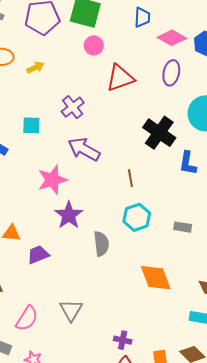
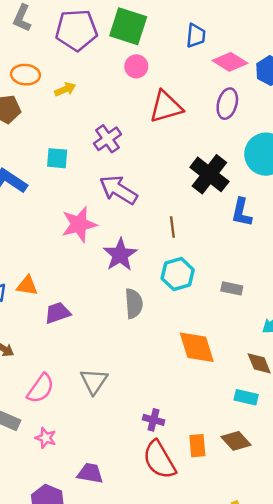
purple star: (69, 215) -> (120, 255), moved

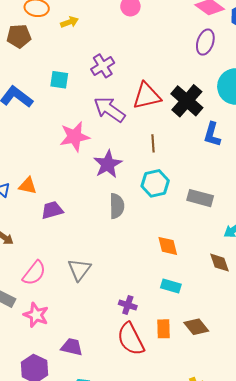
red triangle: (166, 107) -> (147, 96), moved
gray rectangle: (232, 288) -> (200, 198), size x1.4
orange diamond: (197, 347) -> (168, 246), size x0.7
cyan rectangle: (246, 397) -> (171, 286), moved
pink star: (46, 438) -> (36, 315), size x1.4

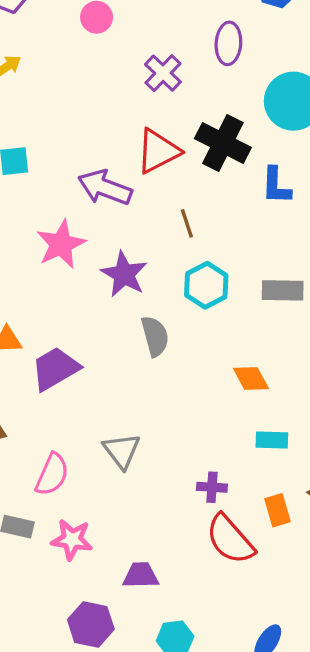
purple cross: (103, 66) -> (163, 73), moved
purple trapezoid: (52, 210) -> (55, 369), size x1.4

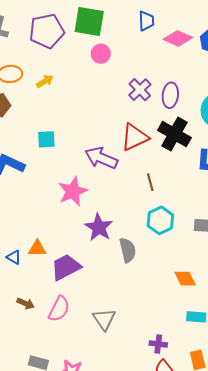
purple ellipse: (228, 43) -> (170, 95), moved
purple star: (124, 274) -> (99, 227), moved
pink semicircle: (52, 474) -> (59, 309), moved

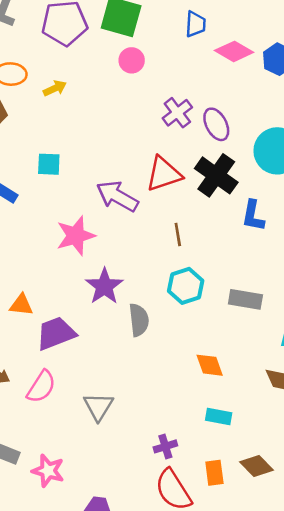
purple ellipse: (170, 95) -> (216, 124), turned -40
purple cross: (158, 344) -> (165, 446), turned -30

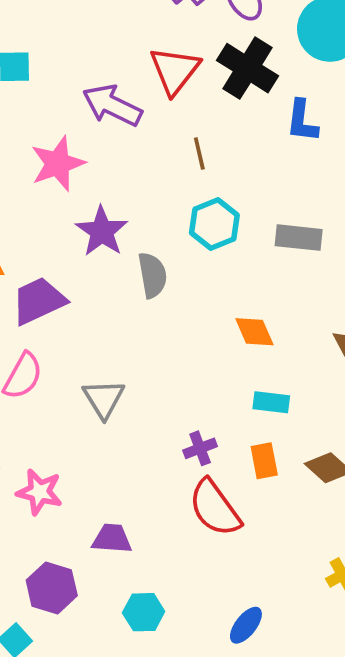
red triangle: (164, 174) -> (175, 71), turned -30
orange rectangle: (214, 473) -> (264, 461), moved

